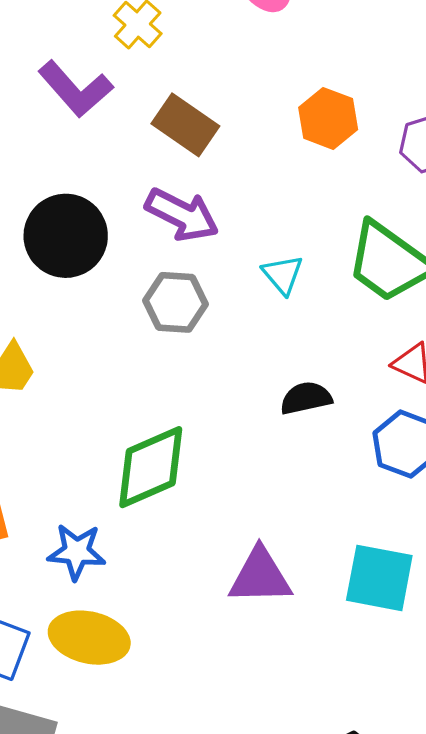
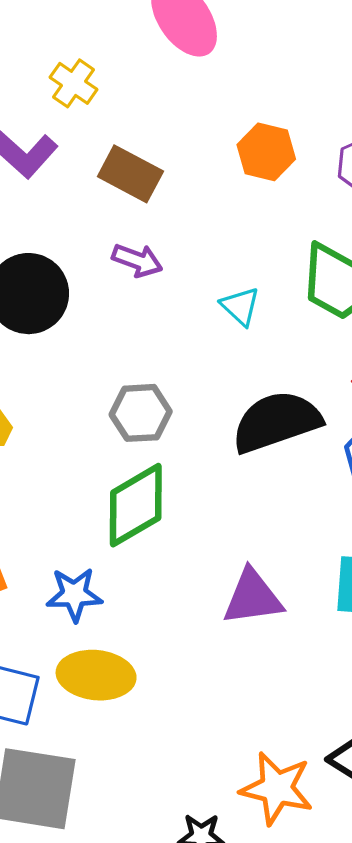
purple arrow: (182, 215) -> (137, 260), size x0.7
gray hexagon: (176, 302) -> (141, 413), moved
black semicircle: (306, 398) -> (276, 422), size x1.8

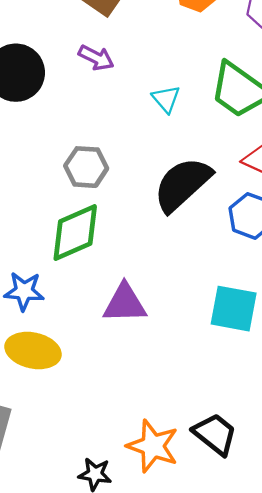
black semicircle: (276, 422) -> (182, 184), turned -30
purple triangle: (253, 597) -> (125, 303), moved

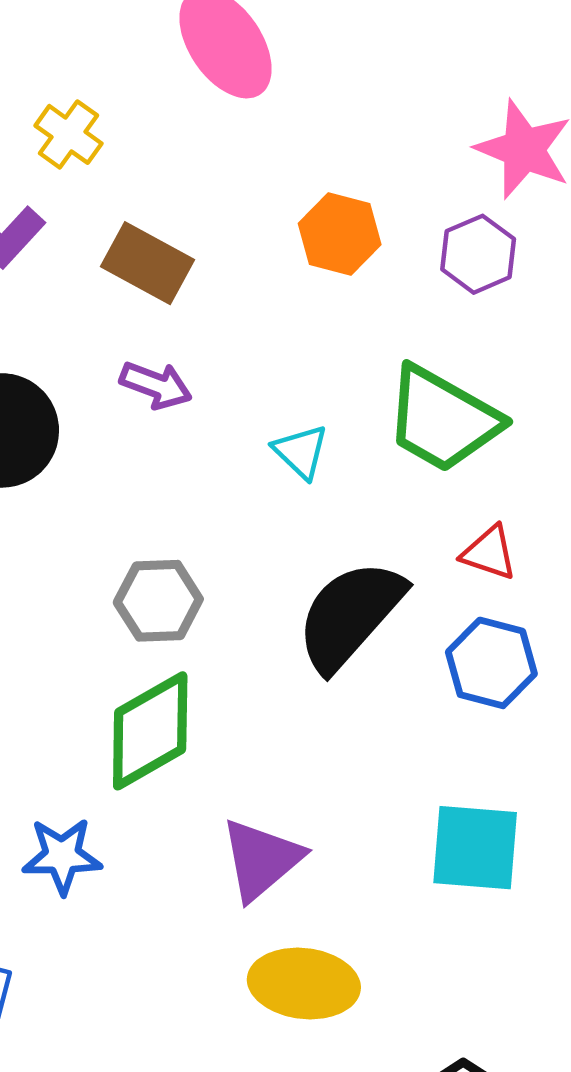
purple triangle: (125, 303) -> (261, 859), turned -33
yellow ellipse: (33, 351) -> (304, 984), moved

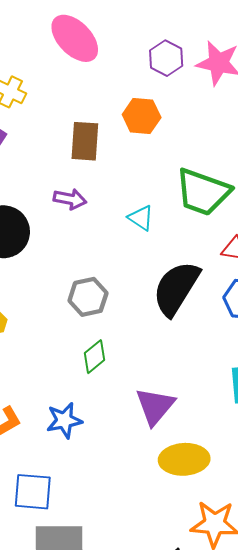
purple hexagon: (478, 254) -> (166, 58), moved
brown rectangle: (147, 263) -> (85, 141), moved, turned 75
green diamond: (150, 731) -> (94, 357), size x0.6

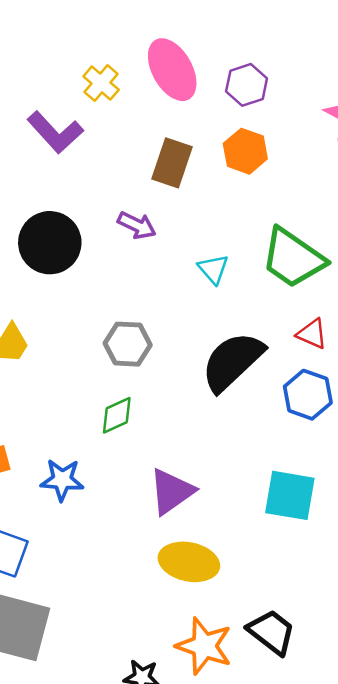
pink ellipse: (75, 38) -> (172, 70), moved
purple hexagon: (166, 58) -> (247, 85), moved

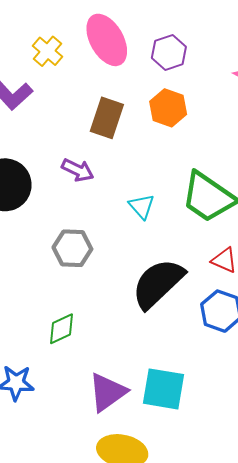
gray hexagon: (128, 344) -> (72, 248), moved
cyan square: (290, 495) -> (163, 389), moved

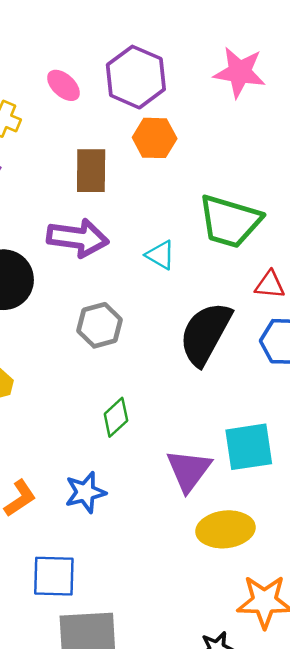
pink ellipse: (107, 40) -> (63, 85), size x0.6
purple hexagon: (169, 52) -> (136, 77), size x1.5
purple arrow: (78, 170) -> (78, 238), size x1.6

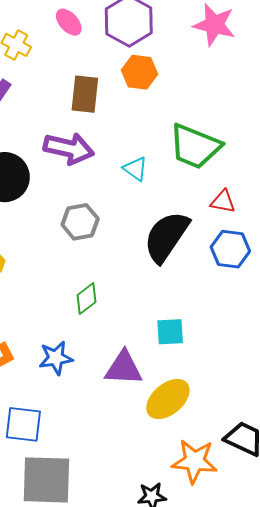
cyan square: (249, 447) -> (170, 332), moved, size x0.7
purple triangle: (189, 470) -> (124, 368), moved, turned 51
yellow ellipse: (225, 529) -> (168, 399), turned -39

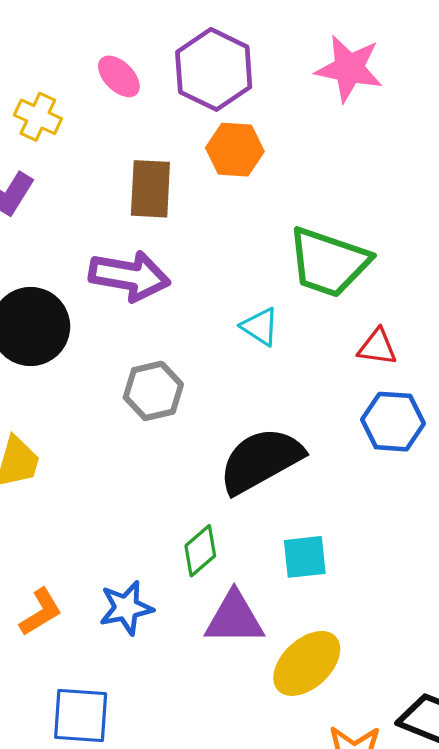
cyan triangle: (135, 169) -> (260, 327), moved
black semicircle: (166, 237) -> (261, 460), moved, turned 30
green diamond: (87, 299) -> (200, 551), moved

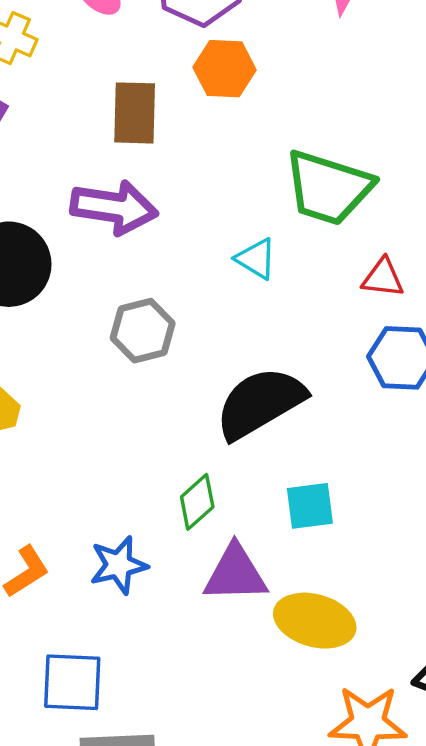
yellow ellipse: (307, 663) -> (315, 621), turned 60

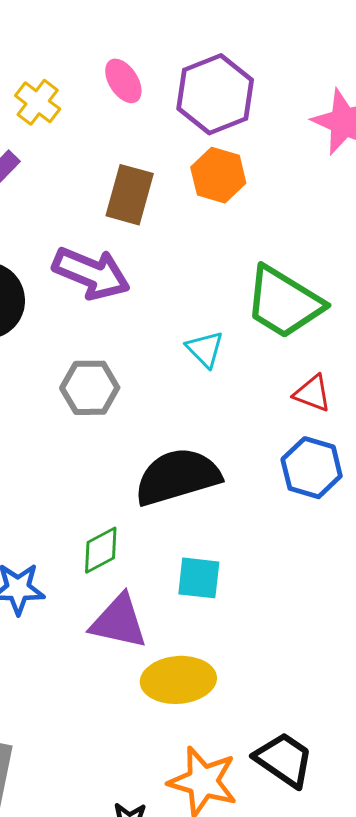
yellow ellipse: (315, 621) -> (178, 680), turned -34

